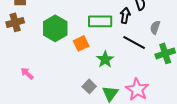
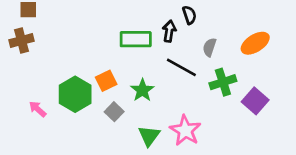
green hexagon: (55, 28) -> (75, 94), moved
orange square: (81, 43) -> (106, 81), moved
gray square: (89, 86) -> (114, 112), moved

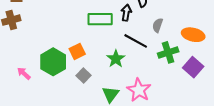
orange ellipse: (255, 43) -> (193, 35), moved, turned 45
green star: (142, 90) -> (116, 59), moved

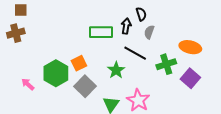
gray semicircle: (158, 25) -> (149, 32), moved
gray square: (83, 75) -> (85, 86), size x1.5

